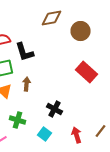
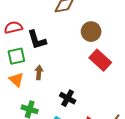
brown circle: (80, 31) -> (91, 32), moved

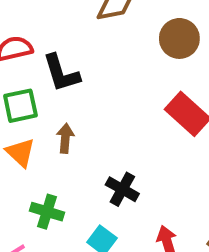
brown circle: (91, 32) -> (179, 38), moved

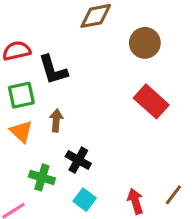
black cross: (122, 189) -> (78, 160), moved

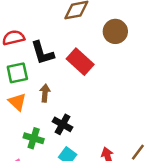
red rectangle: (151, 101) -> (80, 62), moved

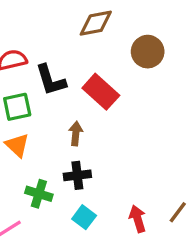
brown arrow: (45, 93) -> (76, 134), moved
black cross: (63, 124) -> (77, 175), turned -36

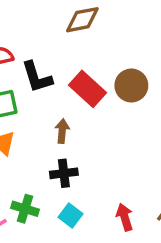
brown circle: (148, 52) -> (131, 86), moved
green cross: (39, 194) -> (25, 209), moved

